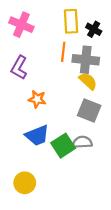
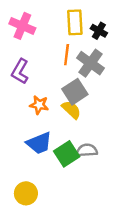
gray cross: (86, 60) -> (90, 63), turned 30
yellow semicircle: (88, 81) -> (71, 110), moved
gray square: (89, 111) -> (75, 92), moved, turned 35

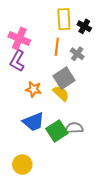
pink cross: (22, 26) -> (19, 39), moved
gray cross: (90, 63) -> (77, 54), size x0.6

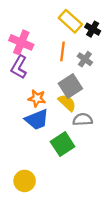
yellow rectangle: (64, 19) -> (70, 21), turned -45
blue trapezoid: (34, 122) -> (37, 120), moved
gray semicircle: (74, 128) -> (83, 120), moved

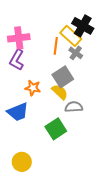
yellow rectangle: (70, 21) -> (71, 36), moved
black cross: (93, 29) -> (83, 26), size x1.5
pink cross: (21, 42) -> (19, 38), turned -30
blue trapezoid: (37, 120) -> (18, 112), moved

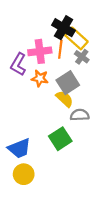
black cross: (83, 26) -> (64, 28), moved
pink cross: (19, 38) -> (40, 51), moved
orange star: (33, 88) -> (40, 78), moved
blue trapezoid: (18, 112) -> (19, 148), moved

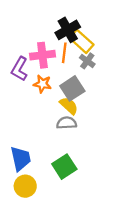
black cross: (64, 28) -> (68, 30), turned 30
gray semicircle: (80, 115) -> (67, 123), moved
green square: (60, 139) -> (64, 167), moved
blue trapezoid: (19, 148) -> (21, 159), turned -80

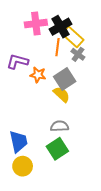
pink cross: (42, 55) -> (36, 24), moved
purple L-shape: (19, 69) -> (17, 62), turned 75
gray semicircle: (67, 123) -> (59, 126), moved

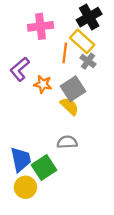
black cross: (61, 27) -> (89, 17), moved
purple L-shape: (17, 62) -> (20, 69), turned -55
green square: (57, 149) -> (44, 168), moved

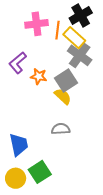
orange line: (65, 53) -> (58, 30), moved
gray cross: (88, 61) -> (80, 55), size x1.6
green square: (44, 168) -> (40, 172), moved
yellow circle: (25, 187) -> (16, 178), moved

